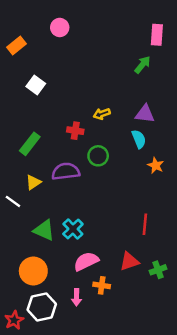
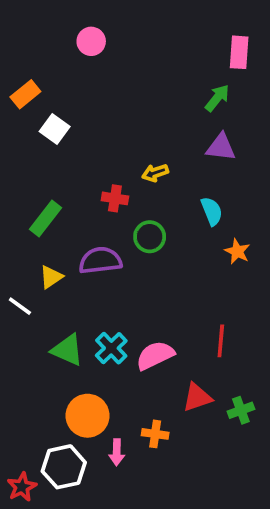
orange rectangle: (17, 45) -> (25, 94), moved
purple triangle: (145, 114) -> (221, 147), moved
pink semicircle: (86, 261) -> (155, 355), moved
orange circle: (33, 271) -> (88, 416), moved

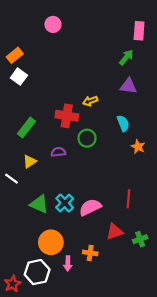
white square: (55, 129) -> (19, 77), moved
red cross: (115, 198) -> (67, 116), size x1.5
purple semicircle: (100, 260) -> (58, 152), size x0.6

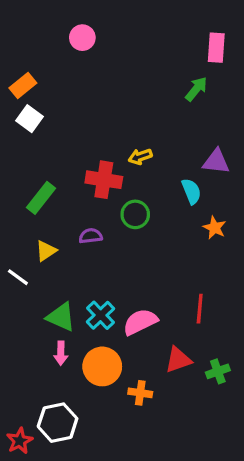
purple triangle: (128, 86) -> (216, 162), moved
orange circle: (51, 242) -> (102, 366), moved
pink arrow: (68, 264) -> (61, 353), moved

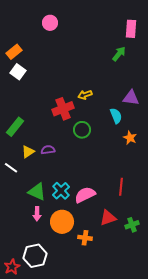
red cross: (104, 180) -> (63, 109), turned -30
green rectangle: (41, 198) -> (15, 127), moved
purple semicircle: (91, 236) -> (48, 150), moved

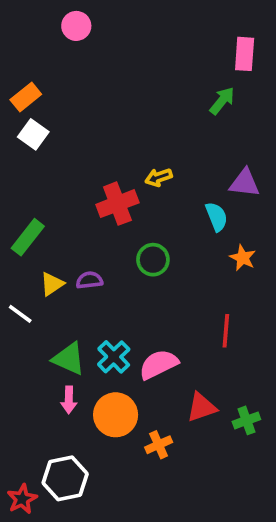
pink circle: (50, 23) -> (76, 26), moved
green circle: (82, 130) -> (153, 260), moved
red line: (121, 187) -> (226, 331), moved
orange cross: (85, 238) -> (159, 445), turned -32

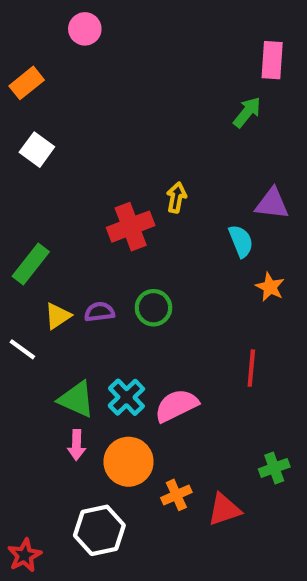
orange rectangle: (26, 97) -> (27, 83), moved
yellow arrow: (159, 177) -> (176, 197), turned 120
green circle: (153, 260) -> (154, 308), moved
red triangle: (202, 407) -> (224, 510), moved
white hexagon: (65, 478) -> (99, 530), moved

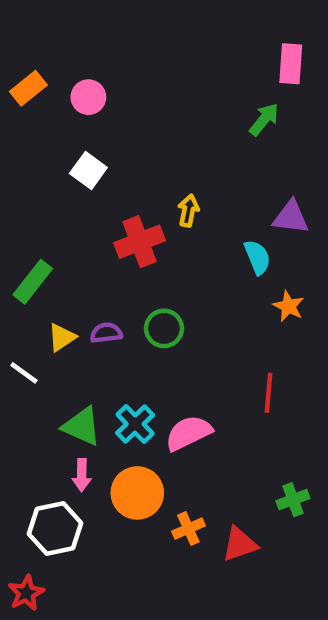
pink circle: (85, 29) -> (88, 97), moved
white square: (37, 150) -> (88, 171), moved
white hexagon: (99, 530) -> (55, 529), moved

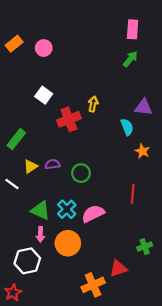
pink rectangle: (291, 64) -> (133, 29), moved
white square: (88, 171) -> (44, 95), moved
green circle: (164, 328) -> (81, 173), moved
orange cross: (188, 529) -> (93, 285), moved, size x1.5

